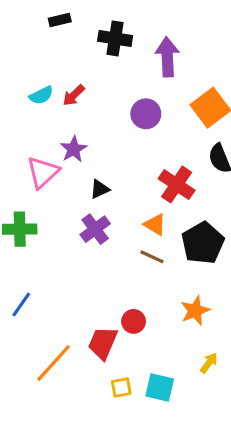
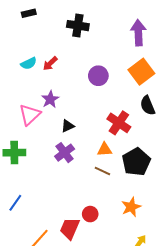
black rectangle: (60, 20) -> (29, 13), moved
purple arrow: (167, 57) -> (138, 33), moved
orange triangle: (155, 225) -> (105, 150), turned -35

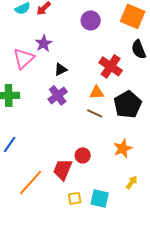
orange square: (141, 72) -> (133, 16), turned -30

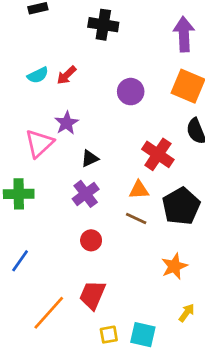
red circle: (83, 155) -> (91, 240), moved

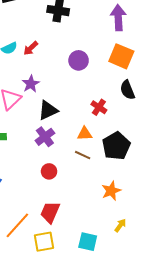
red cross: (158, 154) -> (99, 107), size x0.7
black triangle: (90, 158) -> (48, 110), size x1.5
yellow square: (109, 335) -> (44, 242), moved, size x1.5

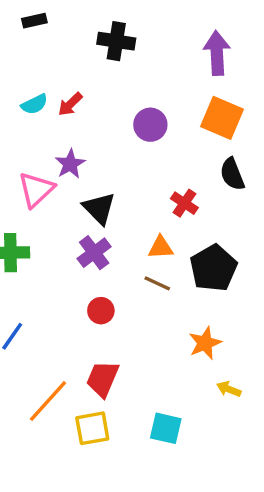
black triangle: (48, 110) -> (99, 208), turned -50
yellow arrow: (120, 225) -> (229, 389), moved, turned -104

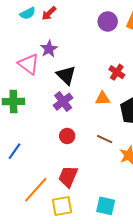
purple circle: (150, 125) -> (108, 21), moved
pink triangle: (36, 190) -> (29, 64), turned -40
brown line: (157, 283) -> (105, 139), moved

